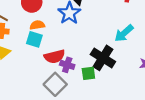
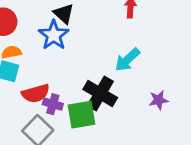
green square: (88, 73) -> (82, 115), size x1.5

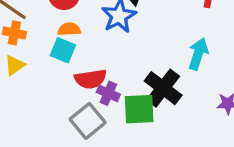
cyan arrow: (127, 60) -> (198, 54), turned 144

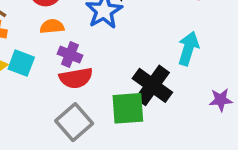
cyan square: (63, 50) -> (21, 63), moved
purple cross: (108, 93) -> (70, 55), moved

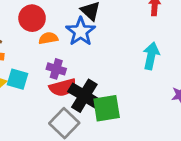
orange semicircle: (52, 26) -> (48, 38), moved
black cross: (152, 85) -> (84, 96), moved

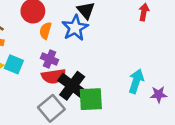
orange semicircle: (48, 38) -> (45, 31), turned -70
cyan arrow: (151, 56) -> (136, 81), moved

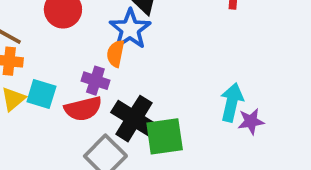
orange semicircle: (45, 31) -> (116, 54), moved
red semicircle: (53, 76) -> (83, 109), moved
purple star: (159, 94) -> (251, 121), moved

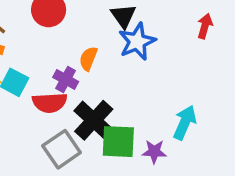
blue star: (130, 29) -> (137, 42), moved
purple star: (251, 121) -> (154, 152), moved

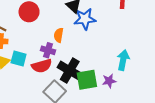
blue star: (137, 42) -> (85, 19), turned 30

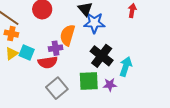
orange semicircle: (59, 35) -> (67, 35), size x1.5
purple cross: (48, 50) -> (56, 48), turned -32
black cross: (70, 71) -> (102, 56), moved

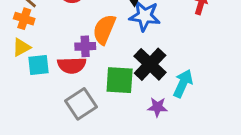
cyan square: (27, 52) -> (39, 65), moved, turned -35
green square: (89, 81) -> (120, 80), moved

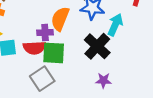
green square: (120, 80) -> (54, 53), moved
cyan arrow: (183, 83) -> (115, 25), moved

